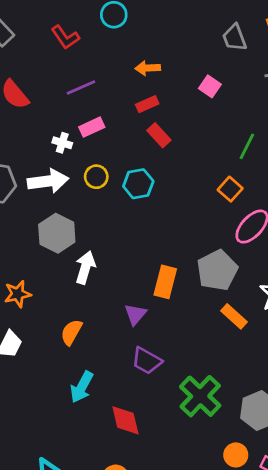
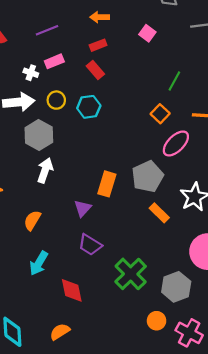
red rectangle: (159, 135) -> (95, 70), moved
gray hexagon: (57, 233) -> (39, 135), moved

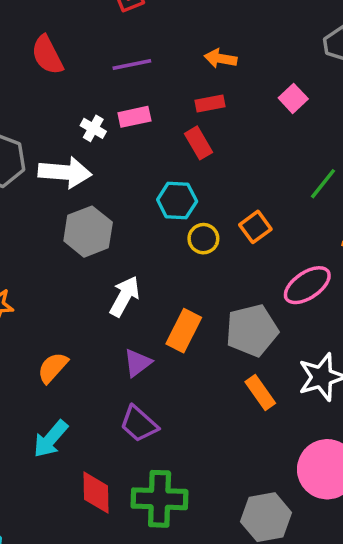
yellow circle: (56, 100) -> (203, 239), moved
orange square: (160, 114) -> (255, 227), moved
white arrow: (45, 170) -> (125, 296), moved
green cross: (131, 274) -> (160, 499), moved, turned 36

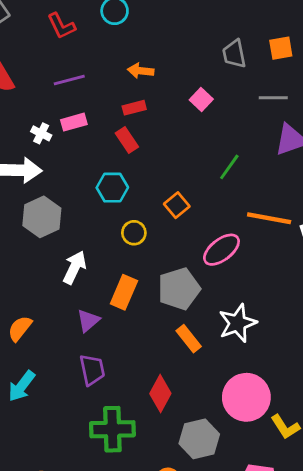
yellow circle: (203, 239) -> (134, 233), moved
purple trapezoid: (139, 424) -> (92, 370), turned -140
red diamond: (96, 493) -> (160, 393), moved, turned 33

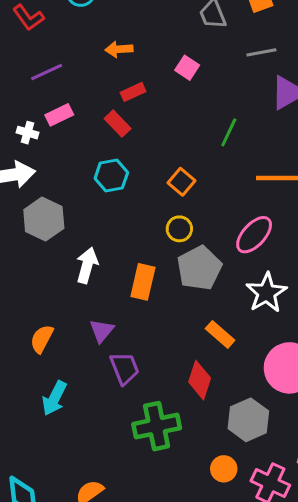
red rectangle: (134, 108) -> (133, 92), moved
yellow circle: (134, 233) -> (179, 229), moved
pink ellipse: (221, 250) -> (254, 235), moved
purple triangle: (88, 321) -> (102, 331), moved
orange rectangle: (189, 339) -> (220, 334), moved

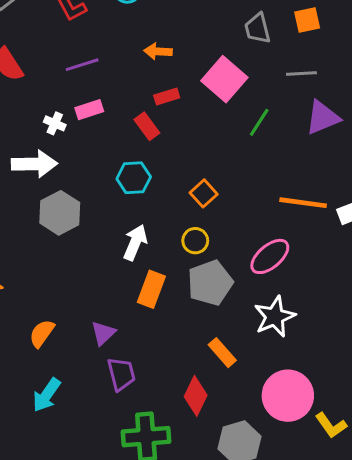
pink square: (187, 68) -> (224, 79), size x1.8
green line: (229, 132) -> (259, 122), moved
white arrow: (87, 265) -> (135, 242), moved

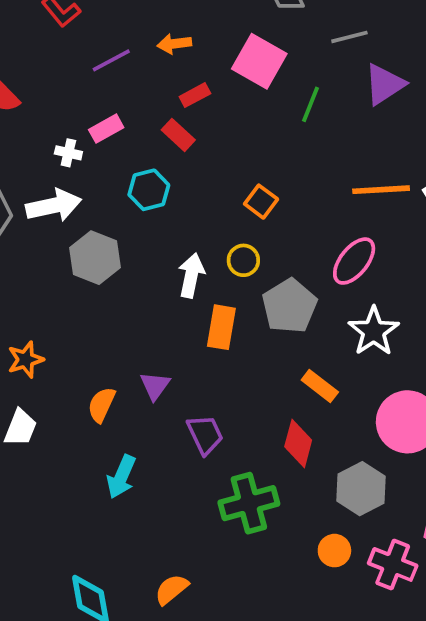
purple line: (82, 65) -> (111, 60), moved
cyan hexagon: (134, 178) -> (149, 190), moved
yellow circle: (195, 241) -> (243, 260), moved
purple triangle: (103, 333) -> (155, 386), moved

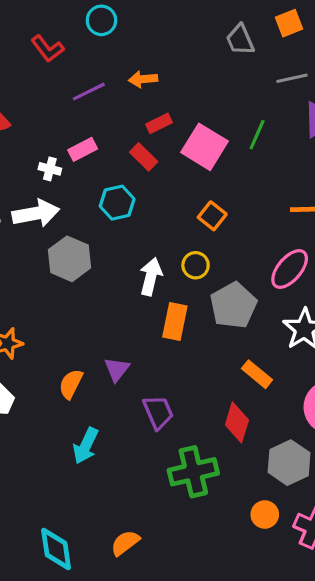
pink square: (259, 61) -> (204, 147), moved

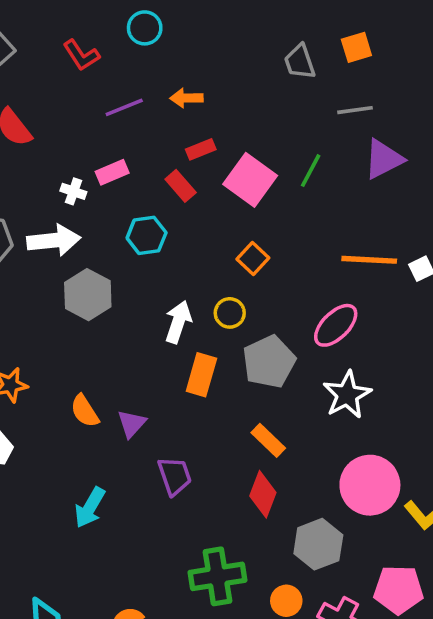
orange rectangle: (257, 374) -> (268, 440), moved
orange semicircle: (71, 384) -> (85, 411), moved, turned -64
green cross: (193, 472) -> (217, 576), moved

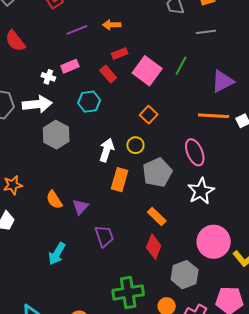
purple triangle: (384, 159) -> (223, 81), moved
pink ellipse: (336, 325) -> (195, 152), turned -68

